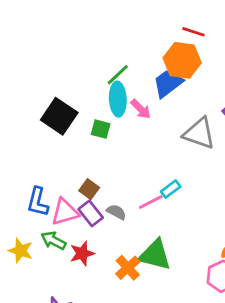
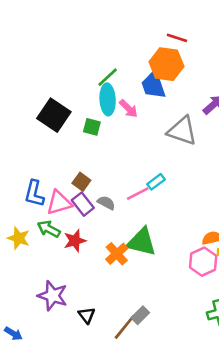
blue trapezoid: (168, 83) -> (153, 85), turned -72

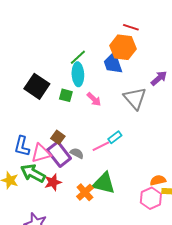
pink arrow: (128, 109) -> (94, 99), moved
gray triangle: (182, 131) -> (135, 98), turned 30
purple rectangle: (83, 204) -> (59, 154), size x1.4
green arrow: (49, 229) -> (33, 173), size x1.4

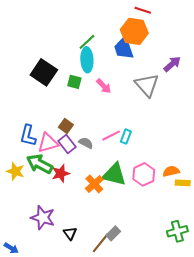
cyan rectangle: (115, 137) -> (126, 137), moved, turned -32
purple rectangle: (59, 154) -> (67, 144), size x0.7
pink hexagon: (151, 198) -> (144, 174), moved

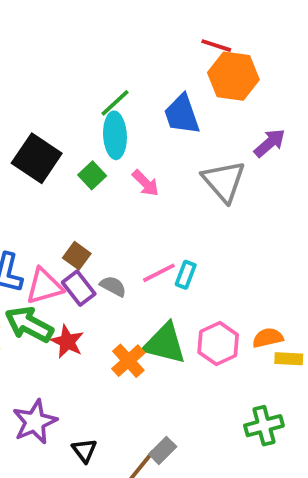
orange hexagon: (134, 31) -> (233, 76), moved
green square: (74, 82) -> (92, 175), turned 32
red star: (61, 173) -> (67, 342), turned -30
purple star: (43, 218) -> (35, 422), turned 30
green cross: (177, 231) -> (264, 426), moved

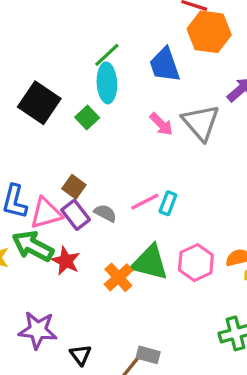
pink arrow: (146, 183) -> (161, 124), moved
purple star: (35, 422) -> (38, 330), turned 30
gray rectangle: (163, 450) -> (148, 355), turned 60

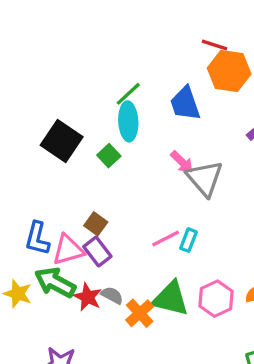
gray triangle: (201, 122) -> (205, 178), moved
gray semicircle: (105, 213) -> (112, 295), moved

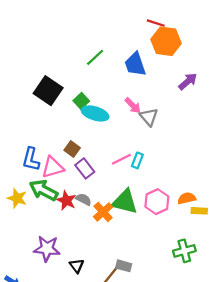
cyan ellipse: (128, 121) -> (95, 113), moved, turned -70
gray triangle: (205, 178) -> (149, 117), size x0.7
purple rectangle: (97, 251) -> (85, 168), moved

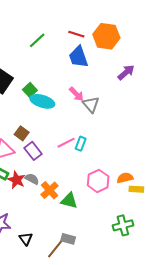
red line: (156, 23) -> (76, 34), moved
green line: (95, 57) -> (37, 40), moved
green triangle: (125, 202) -> (69, 201), moved, size x0.7

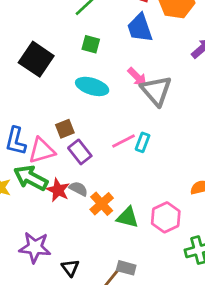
green square: (30, 90) -> (91, 44), moved, turned -32
gray triangle: (91, 104) -> (156, 91), size x1.4
brown square: (22, 133) -> (65, 129), turned 32
pink hexagon: (98, 181) -> (166, 217), moved

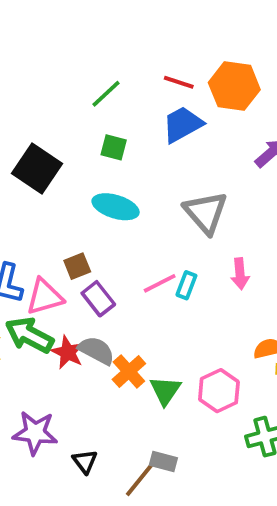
blue trapezoid: (140, 28) -> (183, 124), turned 80
pink arrow: (137, 77) -> (240, 274), moved, turned 40
gray semicircle: (78, 189) -> (96, 350), size x1.4
green triangle: (128, 217) -> (165, 391), turned 50

